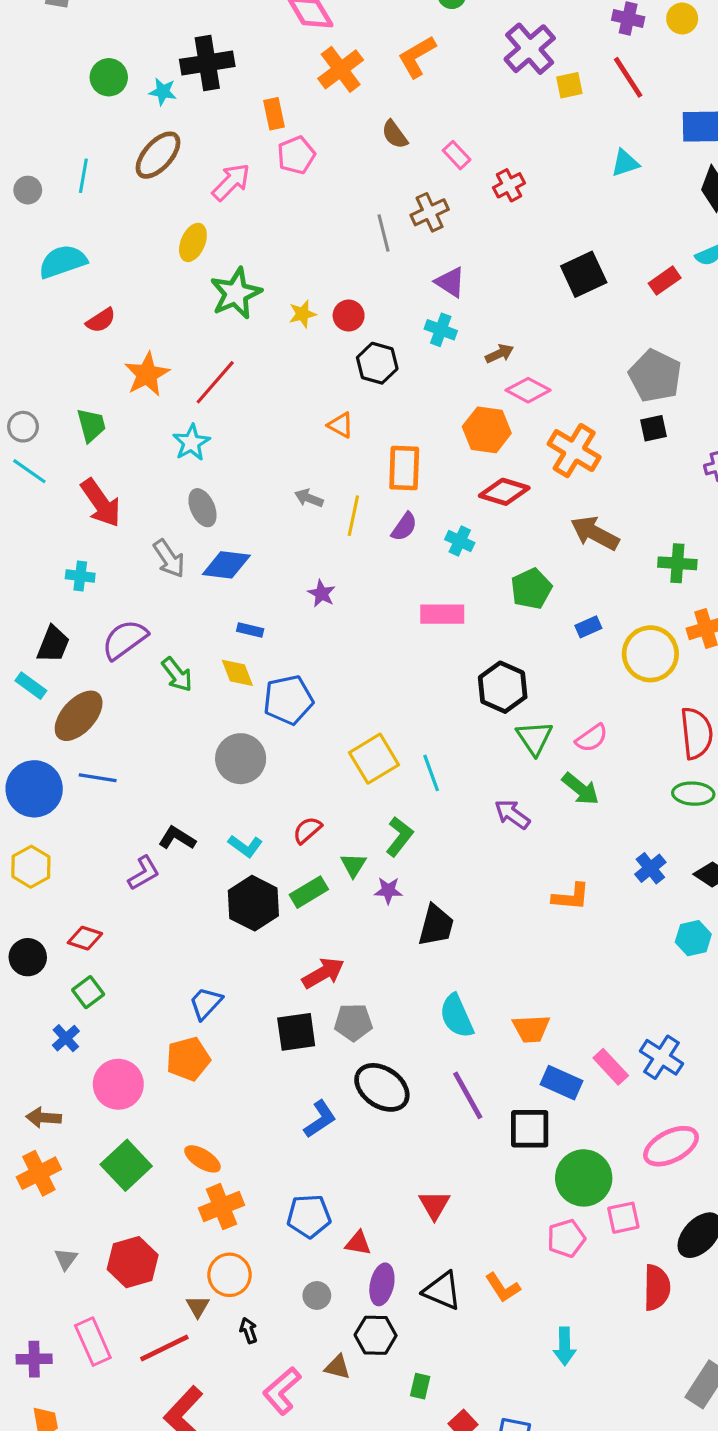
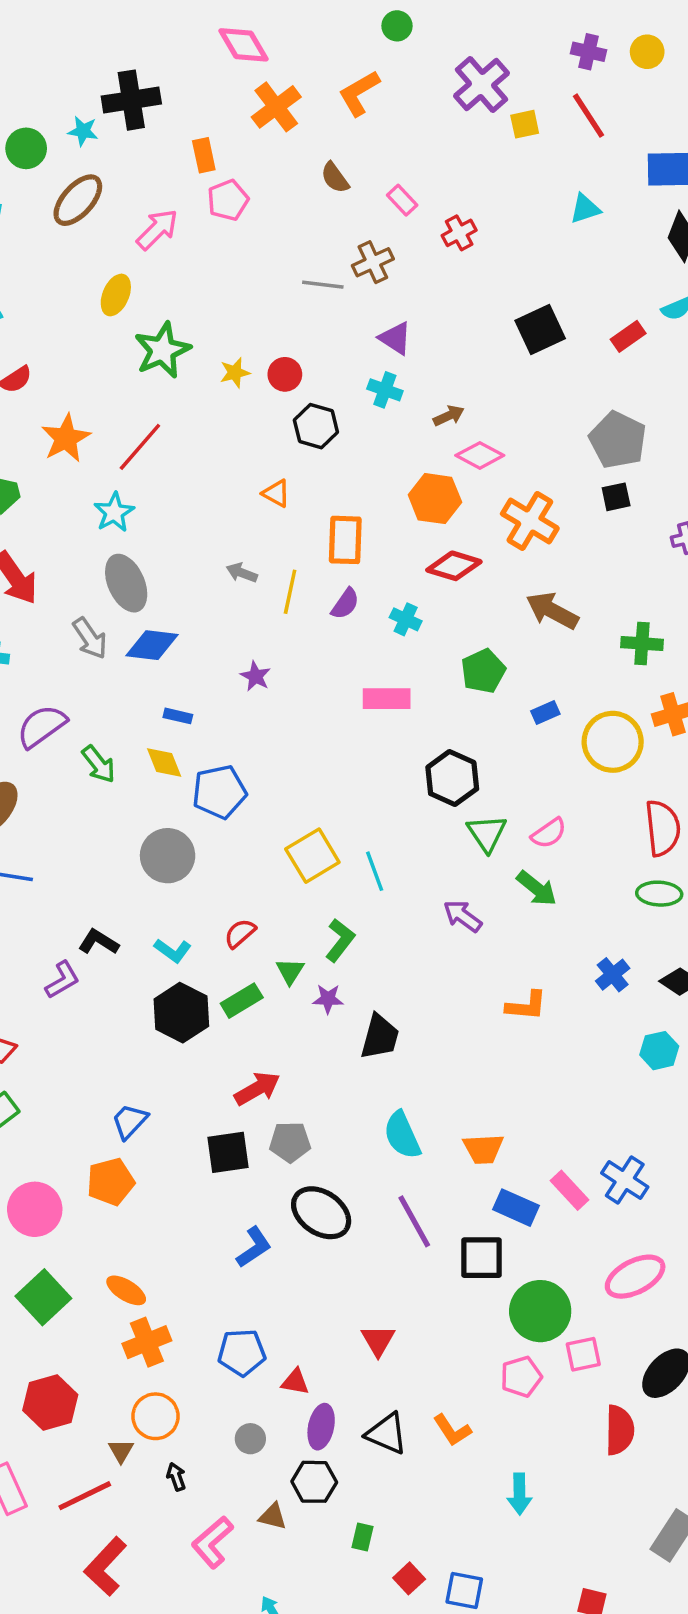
green circle: (109, 77) -> (26, 148), moved
gray line: (384, 233) -> (323, 285), turned -69
gray ellipse: (202, 508) -> (126, 583), size x1.4

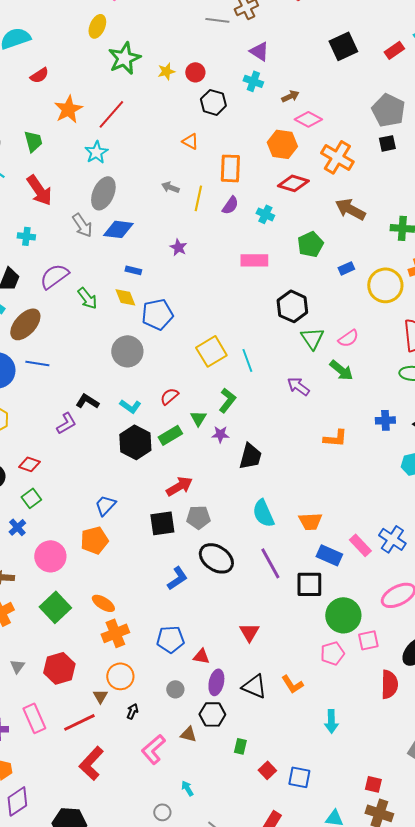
gray ellipse: (126, 583) -> (103, 193), turned 48
blue cross: (613, 975) -> (385, 420), turned 36
black arrow: (176, 1477) -> (132, 711), turned 42

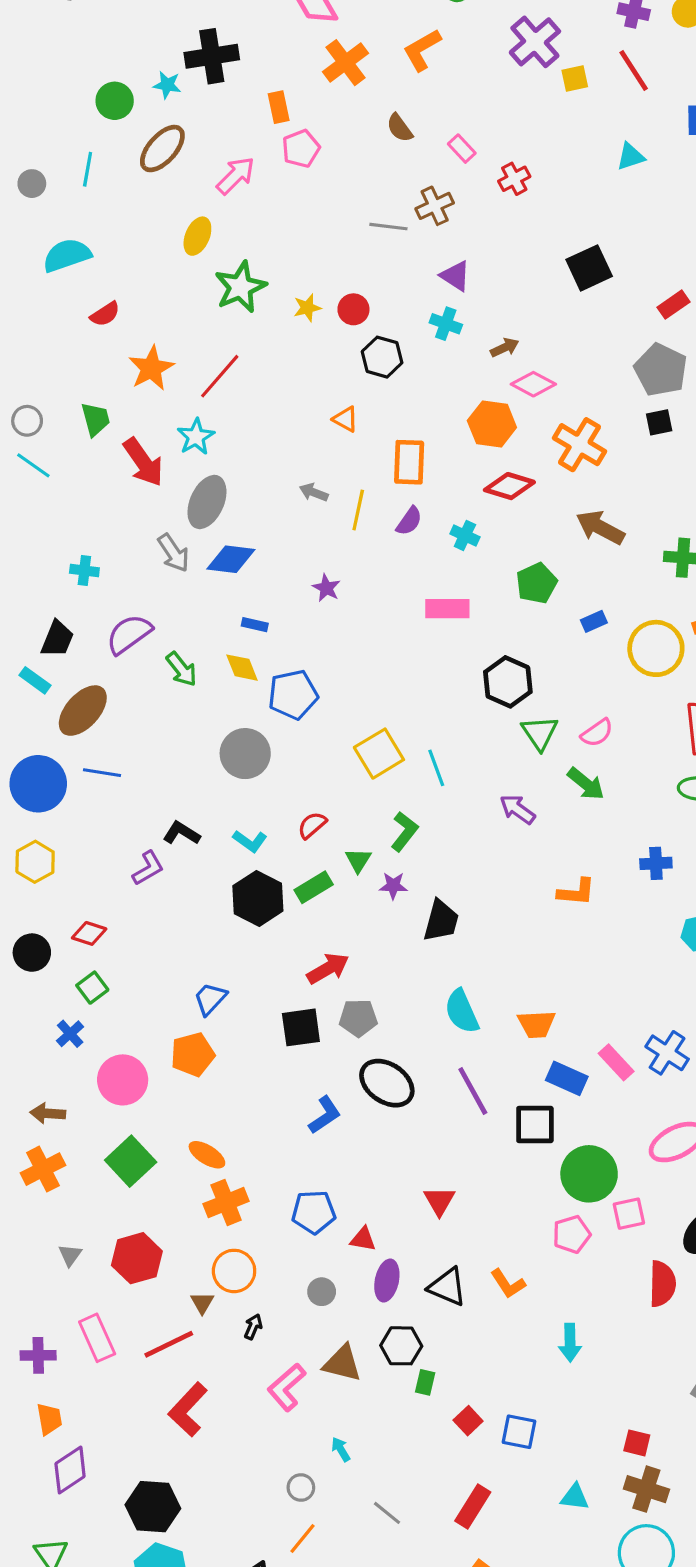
red rectangle: (394, 50) -> (673, 305), moved
red arrow: (39, 190) -> (143, 462), moved
black hexagon: (212, 714) -> (401, 1346), moved
brown triangle: (188, 734) -> (342, 1363), size x1.5

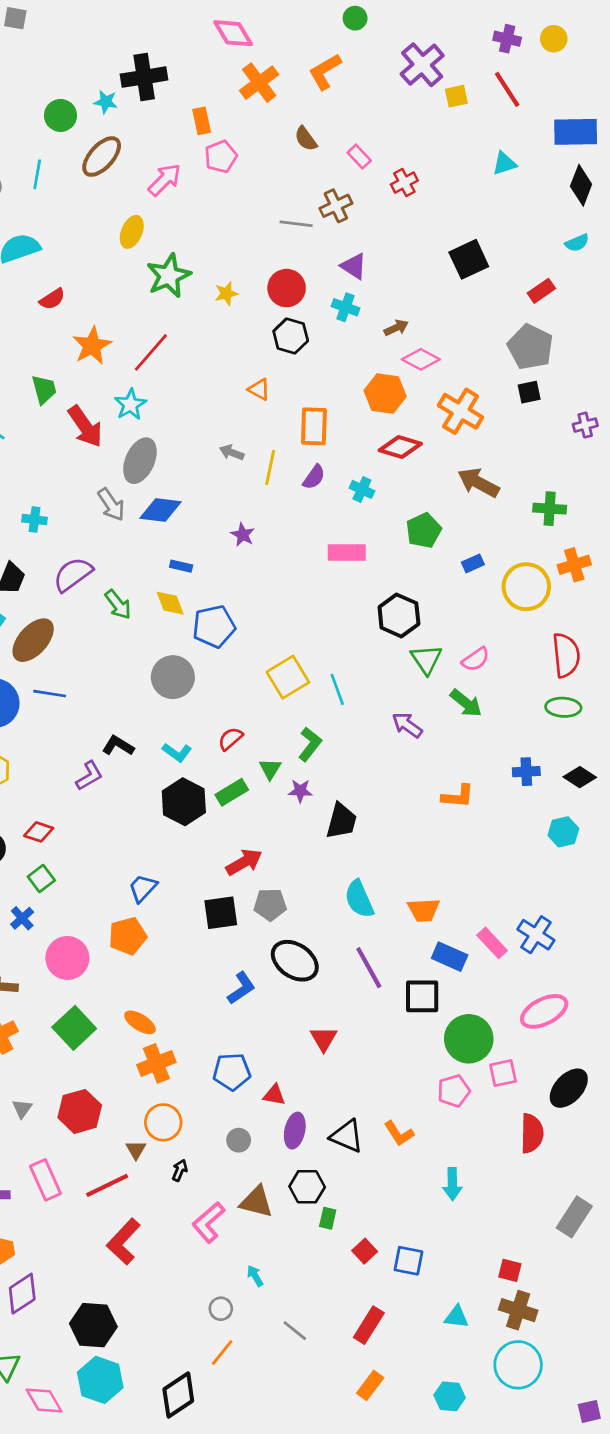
red circle: (353, 309) -> (287, 288), moved, size x1.4
red triangle: (439, 1201) -> (324, 1039), moved

